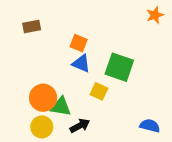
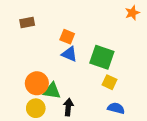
yellow square: (99, 91) -> (110, 82), moved
black arrow: (80, 126) -> (68, 107), turned -56
blue semicircle: (150, 126) -> (116, 108), moved

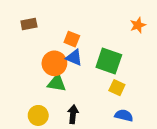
orange star: (132, 13) -> (138, 25), moved
orange circle: (37, 83) -> (54, 63), moved
green triangle: (52, 91) -> (57, 83), moved

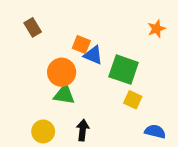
brown rectangle: (29, 24) -> (33, 27), turned 70
blue triangle: (74, 58) -> (93, 55), moved
blue semicircle: (124, 115) -> (155, 131), moved

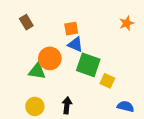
orange square: (81, 45) -> (71, 29), moved, turned -32
green square: (124, 70) -> (88, 65), moved
green triangle: (64, 95) -> (37, 71), moved

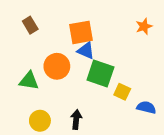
orange square: (71, 29) -> (81, 32), size x1.5
green triangle: (37, 71) -> (29, 81), moved
blue semicircle: (126, 106) -> (146, 107), moved

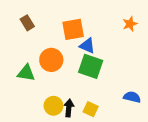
blue triangle: (86, 51) -> (87, 46), moved
yellow square: (122, 92) -> (91, 109), moved
yellow circle: (40, 121) -> (53, 106), moved

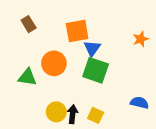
orange star: (130, 24) -> (141, 39), moved
blue triangle: (87, 46) -> (92, 48), turned 42

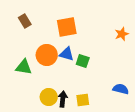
blue triangle: (92, 48) -> (67, 54), moved, turned -49
green square: (96, 70) -> (83, 61), size x0.6
yellow square: (96, 115) -> (83, 100), turned -32

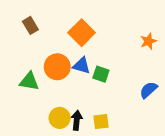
orange square: (67, 27) -> (82, 33), turned -35
blue semicircle: (121, 89) -> (148, 90), moved, turned -56

